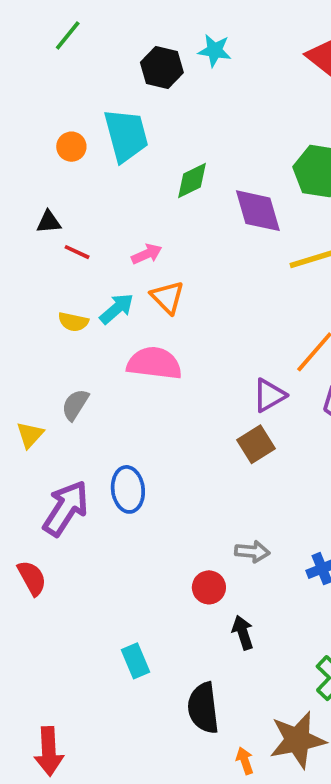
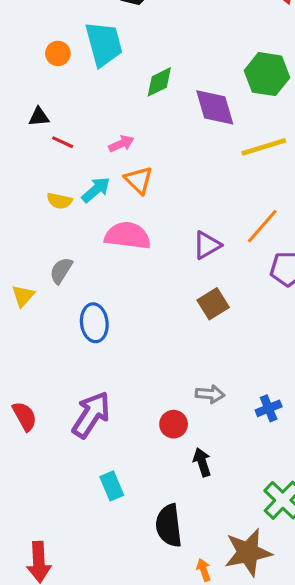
purple triangle: (269, 395) -> (207, 245), moved
blue ellipse: (128, 489) -> (94, 323), moved
purple arrow: (66, 508) -> (91, 415), moved

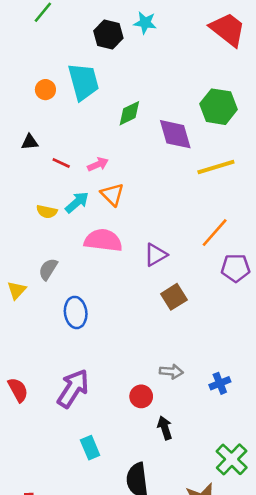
red line: (63, 142) -> (61, 163), moved
purple triangle: (207, 245) -> (156, 255), moved

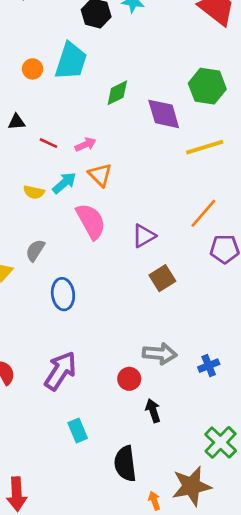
cyan trapezoid: (83, 82) -> (71, 61), turned 33
pink semicircle: (103, 240) -> (91, 221), turned 54
gray arrow: (171, 371) -> (160, 354), size x1.4

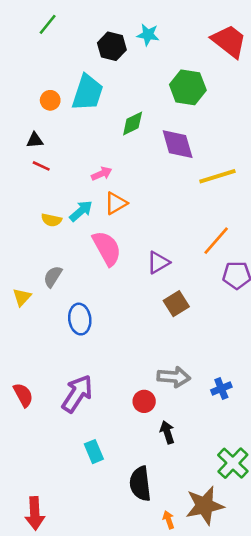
green hexagon: (207, 86) -> (188, 87), moved
black triangle: (17, 122) -> (35, 140), moved
red line: (48, 143) -> (41, 166), moved
orange triangle: (100, 175) -> (116, 203), turned 45

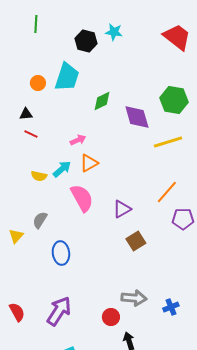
green line: (48, 24) -> (36, 24), turned -36
green hexagon: (188, 87) -> (174, 100), moved

